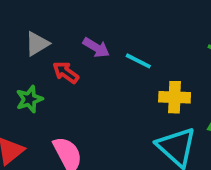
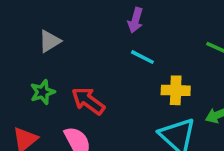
purple arrow: (96, 48) -> (135, 20), moved, turned 75
red arrow: (66, 72) -> (88, 101), moved, size x1.4

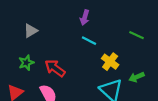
yellow cross: (176, 90) -> (110, 62), turned 35

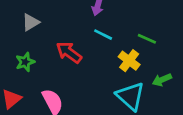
green line: (137, 35) -> (147, 39), moved
red arrow: (55, 68) -> (69, 52), moved

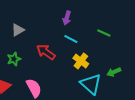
green line: (147, 39) -> (104, 33), moved
yellow cross: (129, 61) -> (81, 61), moved

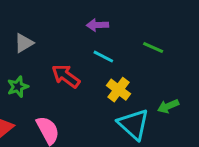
purple arrow: (67, 18) -> (97, 25), turned 72

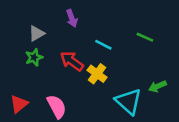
purple arrow: (97, 25) -> (72, 18), moved, turned -108
green star: (18, 87) -> (34, 57), moved
yellow cross: (118, 90) -> (97, 74), moved

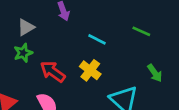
red arrow: (72, 61) -> (53, 72), moved
green arrow: (158, 86) -> (155, 73), moved, turned -102

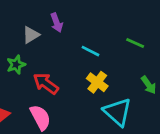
gray triangle: (26, 27) -> (31, 35), moved
yellow cross: (90, 70) -> (97, 82), moved

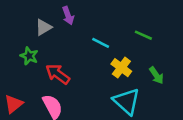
green star: (16, 65) -> (29, 56), turned -30
yellow cross: (97, 82) -> (121, 68), moved

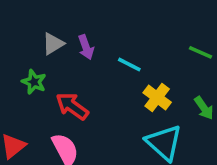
purple arrow: (68, 16) -> (86, 47), moved
green line: (143, 35) -> (201, 52), moved

